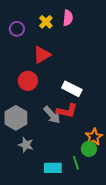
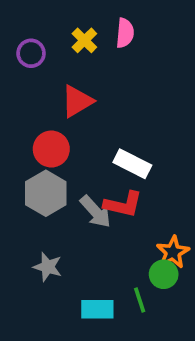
gray hexagon: (16, 118) -> (46, 193), moved

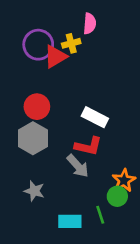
yellow cross: (84, 40) -> (71, 43), moved, turned 30
purple circle: (31, 53) -> (38, 45), moved, size x1.5
red triangle: (77, 101) -> (55, 57), moved
gray arrow: (95, 212) -> (78, 166), moved

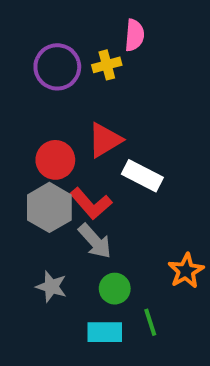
red triangle: (55, 57) -> (105, 140), moved
red L-shape: (88, 146) -> (91, 203), moved, turned 36
gray arrow: (78, 166) -> (95, 241), moved
green circle: (117, 196) -> (115, 289), moved

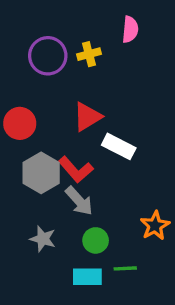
pink semicircle: (134, 35) -> (130, 29), moved
red circle: (55, 160) -> (20, 123), moved
green line: (150, 322) -> (125, 268), turned -75

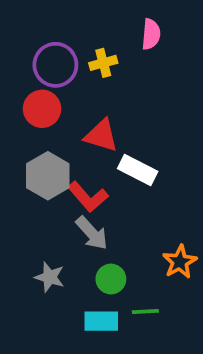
red triangle: (87, 117) -> (101, 136), turned 48
red circle: (20, 123) -> (42, 109), moved
gray hexagon: (41, 173) -> (48, 176), moved

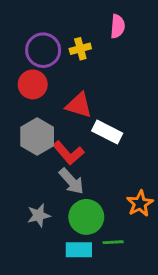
gray star: (50, 277) -> (39, 215), turned -30
green circle: (111, 279) -> (86, 217), size x1.5

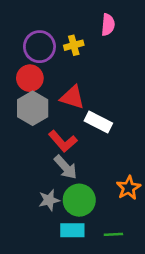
gray hexagon: (37, 137) -> (33, 108), moved
gray star: (39, 215) -> (49, 200), moved
green line: (113, 242) -> (113, 234), moved

